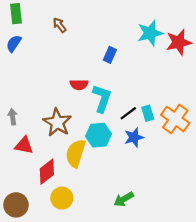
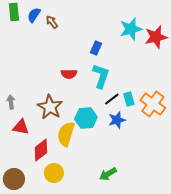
blue semicircle: (14, 43) -> (34, 15), moved
cyan L-shape: (102, 98) -> (101, 76), moved

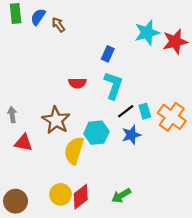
red diamond: (41, 150) -> (81, 197), moved

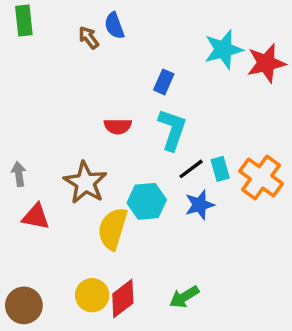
blue semicircle: (38, 17) -> (114, 26), moved, turned -54

